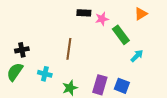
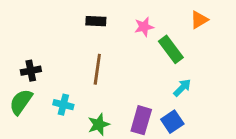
black rectangle: (84, 13) -> (96, 21), moved
cyan arrow: (137, 56) -> (182, 88), moved
blue square: (122, 86) -> (172, 122), turned 35

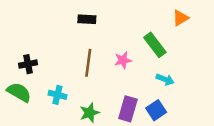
pink star: (144, 27) -> (123, 60), moved
cyan arrow: (182, 88) -> (165, 79), turned 66
green semicircle: (21, 102) -> (19, 92), turned 85

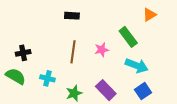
cyan arrow: (165, 79) -> (137, 66), size x1.5
purple rectangle: (128, 109) -> (106, 90), turned -60
blue square: (156, 110) -> (143, 91), moved

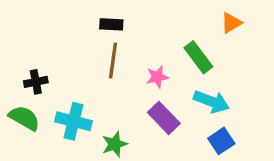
brown line: (73, 52) -> (113, 61), moved
cyan cross: (47, 78) -> (74, 121), size x1.5
purple rectangle: (106, 90) -> (164, 118), moved

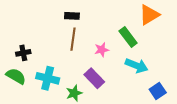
orange triangle: (231, 23) -> (149, 15), size x1.5
purple rectangle: (164, 118) -> (94, 78), moved
blue square: (221, 141) -> (158, 91), moved

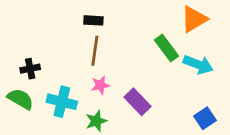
pink star: (102, 50) -> (100, 85), moved
cyan arrow: (136, 66) -> (198, 65), moved
purple rectangle: (94, 78) -> (138, 102), moved

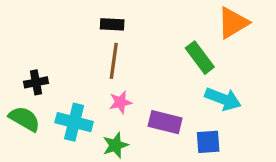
cyan arrow: (198, 65) -> (223, 99), moved
purple rectangle: (138, 102) -> (165, 122), turned -32
blue square: (205, 118) -> (208, 142), moved, turned 30

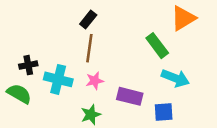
black rectangle: (112, 24) -> (88, 20), turned -54
cyan cross: (74, 122) -> (58, 79), moved

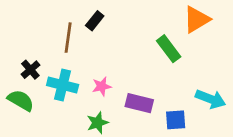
brown line: (89, 48) -> (68, 38), moved
black cross: (28, 65) -> (30, 70), turned -30
cyan arrow: (175, 78) -> (211, 99), moved

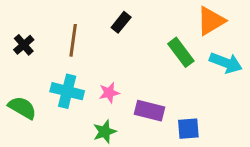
black rectangle: (95, 21) -> (121, 22), moved
black cross: (30, 70) -> (24, 45), moved
cyan arrow: (211, 99) -> (226, 63), moved

